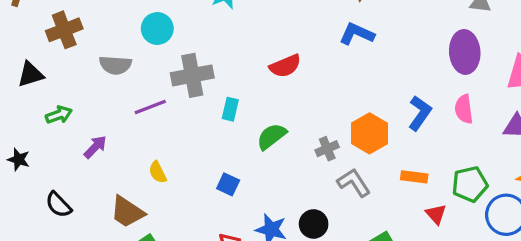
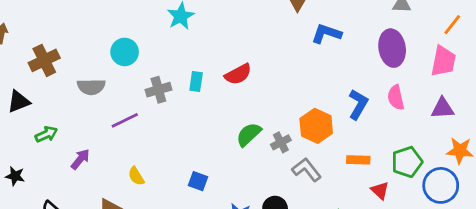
blue L-shape: (357, 34) -> (326, 34), moved
gray cross: (192, 75) -> (158, 90), size x0.7
cyan rectangle: (230, 109) -> (196, 81), moved
green semicircle: (272, 136) -> (249, 134), moved

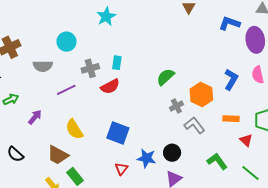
blue L-shape: (326, 34) -> (229, 23), moved
red semicircle: (238, 74) -> (110, 86), moved
green semicircle: (249, 134) -> (165, 77), moved
yellow semicircle: (136, 176) -> (74, 129), size x1.5
blue square: (198, 181) -> (118, 133), size x1.6

